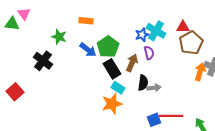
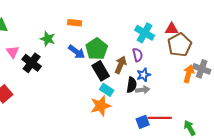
pink triangle: (24, 14) -> (13, 52), moved
blue star: (142, 35) -> (144, 75), moved

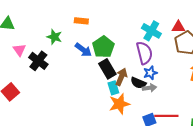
purple semicircle: (138, 55) -> (144, 53), size x1.6
brown arrow: (121, 65) -> (121, 77), moved
black semicircle: (132, 85) -> (138, 83), turned 105
cyan rectangle: (107, 90) -> (113, 88), turned 40
orange star: (101, 106) -> (119, 104), moved

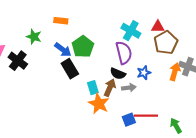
black rectangle: (107, 69) -> (70, 69), moved
blue star: (150, 73) -> (144, 73), moved
brown arrow: (121, 77) -> (110, 88), moved
black semicircle: (138, 83) -> (118, 74), moved
orange star: (119, 104) -> (99, 104), turned -30

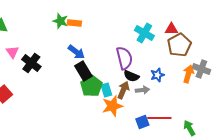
green star: (34, 37) -> (60, 21), moved
green pentagon: (83, 47) -> (91, 86), moved
purple semicircle: (124, 53) -> (124, 58), moved
orange star: (99, 104) -> (112, 106), turned 30

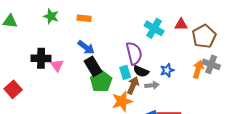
green star: (60, 21) -> (51, 16), moved
brown pentagon: (179, 45) -> (204, 36), moved
pink triangle: (12, 52) -> (57, 65), moved
black cross: (31, 63) -> (41, 58), turned -36
cyan rectangle: (106, 90) -> (125, 72), moved

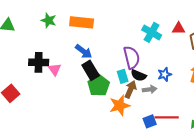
orange rectangle: (84, 18) -> (82, 22), size x1.6

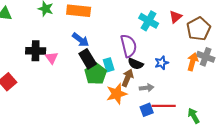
red triangle: (179, 28) -> (176, 17), turned -40
cyan rectangle: (123, 76) -> (109, 65), moved
gray arrow: (150, 89) -> (147, 88), moved

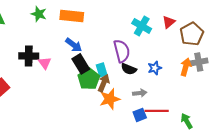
gray cross: (206, 57) -> (199, 62), turned -30
brown arrow: (128, 78) -> (104, 83), moved

